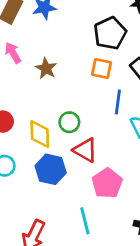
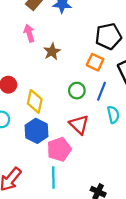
green circle: (69, 122) -> (77, 91), moved
red triangle: (85, 150) -> (79, 125), moved
pink pentagon: (107, 183) -> (59, 149), moved

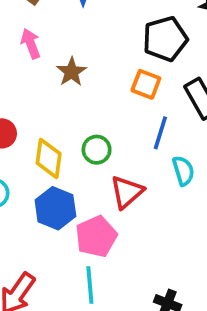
green circle: (77, 91) -> (97, 150), moved
red triangle: (79, 125) -> (127, 192), turned 40

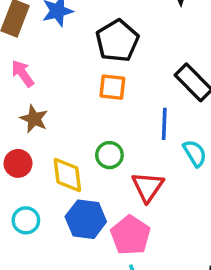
black pentagon: (165, 39) -> (117, 41), moved
brown star: (72, 72) -> (34, 119), moved
orange square: (146, 84) -> (112, 87), moved

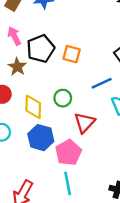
black pentagon: (117, 41) -> (41, 49), moved
blue line: (164, 124) -> (102, 83), turned 54

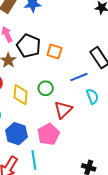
black pentagon: (41, 49) -> (29, 46), turned -30
blue hexagon: (41, 138) -> (16, 134), moved
cyan line: (68, 183) -> (34, 160), moved

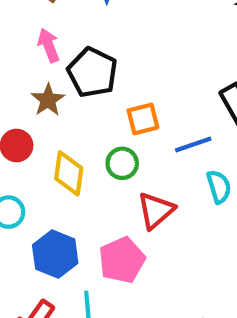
orange square: (55, 51) -> (143, 119), moved, turned -35

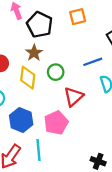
brown star: (48, 100) -> (34, 53), moved
orange square: (143, 119) -> (78, 17), moved

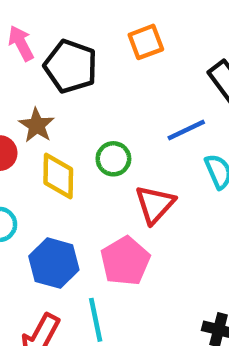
brown star: (34, 53) -> (37, 125), moved

